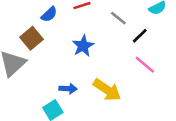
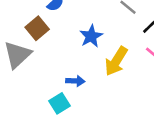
yellow arrow: (107, 90) -> (116, 61), moved, turned 88

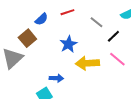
yellow arrow: (116, 61) -> (87, 63), turned 55

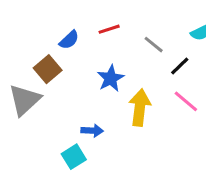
yellow arrow: (87, 63) -> (140, 108), turned 100

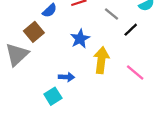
pink line: (186, 101) -> (135, 72), moved

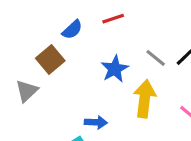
gray line: (112, 14) -> (156, 58), moved
gray triangle: (17, 54) -> (27, 91), size x0.7

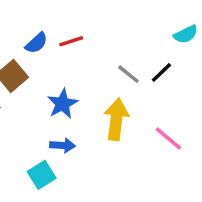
red line: (113, 19) -> (71, 41), moved
blue star: (115, 69) -> (62, 104), moved

